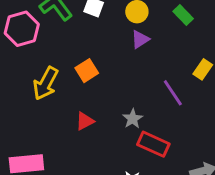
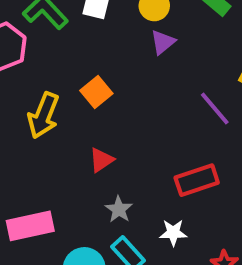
gray star: (133, 119) -> (119, 209), moved
red rectangle: (153, 144) -> (197, 180), turned -36

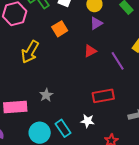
orange square: (96, 92) -> (60, 29), moved
red triangle: (101, 160) -> (90, 51), moved
gray star: (119, 209) -> (46, 95), moved

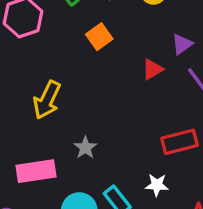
purple triangle: (96, 23) -> (182, 44), moved
yellow arrow: (30, 52) -> (47, 100), moved

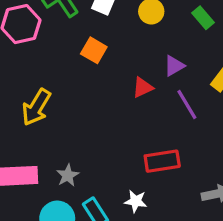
orange square: (99, 37) -> (94, 50), turned -30
gray star: (85, 148) -> (68, 175), moved

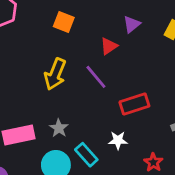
purple line: (187, 105) -> (96, 77), moved
yellow arrow: (36, 107) -> (55, 74), moved

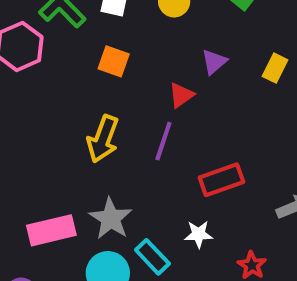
purple line: (96, 77) -> (163, 141), turned 60
gray star: (59, 128) -> (111, 219), size x1.5

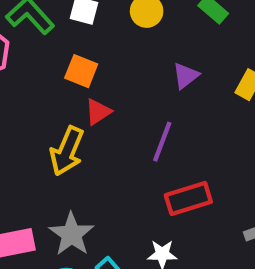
red triangle: (181, 95) -> (98, 112), moved
purple line: (163, 141) -> (162, 142), moved

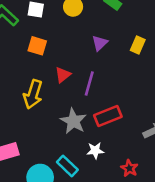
red triangle: (98, 112) -> (63, 75), moved
gray star: (72, 234) -> (73, 121), moved

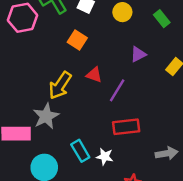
red triangle: (63, 75) -> (94, 75), turned 42
gray star: (73, 121) -> (46, 116), moved
cyan rectangle: (67, 166) -> (80, 151), moved

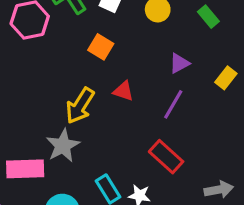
purple line: (117, 90) -> (173, 104), moved
red rectangle: (126, 127) -> (166, 157), turned 50

